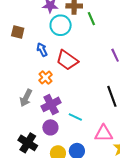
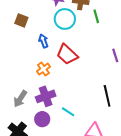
gray arrow: (26, 98) -> (20, 99), moved

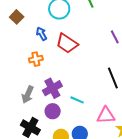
brown square: (21, 20) -> (17, 17), turned 32
orange cross: (43, 69) -> (36, 59), moved, turned 32

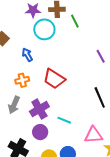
red trapezoid: (67, 43) -> (54, 79), moved
gray arrow: (28, 95) -> (14, 105), moved

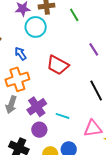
green line: (75, 21) -> (74, 15), moved
red trapezoid: (54, 79) -> (58, 65), moved
orange cross: (22, 80) -> (17, 79), size x1.6

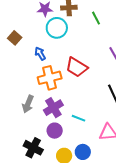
orange cross: (17, 79) -> (50, 78), moved

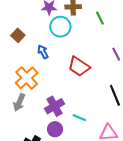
orange cross: (50, 78) -> (27, 78), moved, turned -30
gray arrow: (28, 104) -> (19, 102), moved

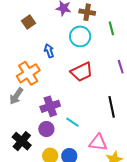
cyan circle: (60, 27) -> (80, 36), moved
brown square: (18, 35) -> (29, 22), moved
red trapezoid: (79, 67) -> (82, 72), turned -70

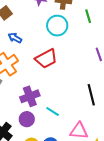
blue arrow: (49, 51) -> (15, 38), moved, turned -40
red trapezoid: (82, 72) -> (46, 59), moved

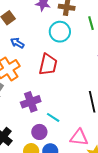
red trapezoid: (46, 59) -> (48, 65), turned -50
purple circle: (27, 119) -> (39, 132), moved

